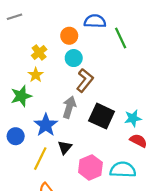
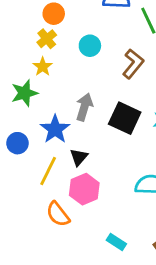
orange circle: (69, 36) -> (54, 14), moved
brown L-shape: (85, 80) -> (133, 64), moved
pink hexagon: (90, 167) -> (84, 189), moved

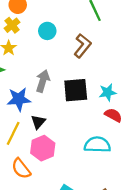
black square: (125, 118) -> (76, 90), turned -30
blue star: (55, 129) -> (19, 99), turned 30

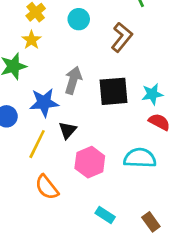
pink hexagon: (43, 148) -> (90, 162), moved

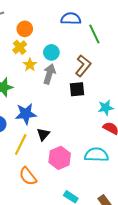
yellow star: (31, 40) -> (30, 65), moved
gray arrow: (73, 80) -> (49, 74), moved
black square: (113, 91) -> (77, 89), moved, size x0.7

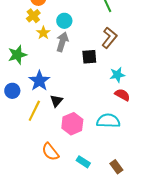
brown L-shape: (83, 66) -> (109, 38), moved
blue star: (26, 114) -> (39, 81), turned -30
orange semicircle: (28, 176) -> (50, 152), moved

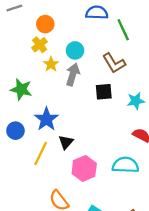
brown L-shape: (109, 38) -> (114, 63), moved, turned 110
green star: (17, 55) -> (21, 89), turned 30
cyan star: (117, 75) -> (136, 101), moved

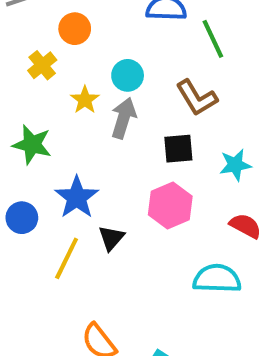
yellow cross: (40, 45) -> (42, 65), moved
pink hexagon: (84, 168) -> (170, 205), moved

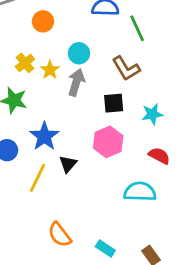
yellow cross: (42, 65) -> (25, 63), moved

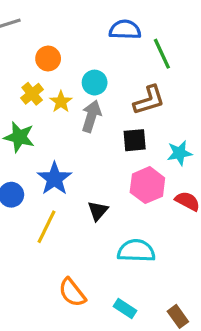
orange circle: (43, 21) -> (48, 58), moved
brown L-shape: (126, 68) -> (149, 100), turned -76
pink hexagon: (108, 142) -> (147, 185), moved
black triangle: (68, 164) -> (98, 211), moved
cyan semicircle: (140, 192) -> (136, 251), moved

